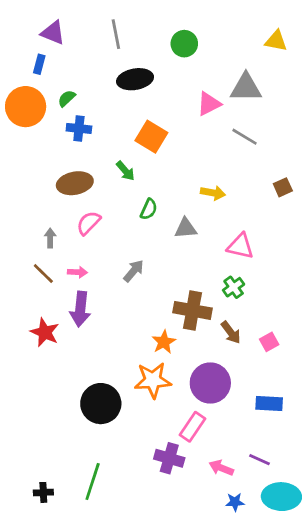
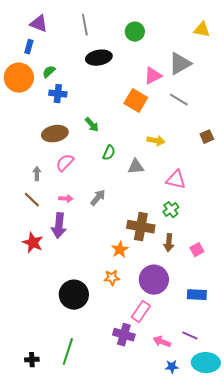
gray triangle: (246, 87) -> (180, 64), turned -30
orange square: (151, 137) -> (136, 101), moved
pink arrow: (78, 272) -> (66, 199), moved
brown arrow: (231, 332) -> (169, 243), turned 42
orange star: (153, 380) -> (112, 278), size x0.6

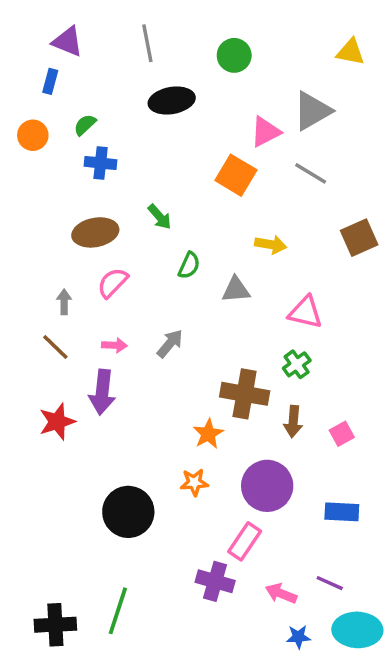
orange circle: (19, 78) -> (33, 135), size x0.6
brown square: (207, 137) -> (359, 238), size x1.5
red star: (33, 243) -> (57, 422), turned 30
black cross: (32, 360) -> (55, 625), size x1.6

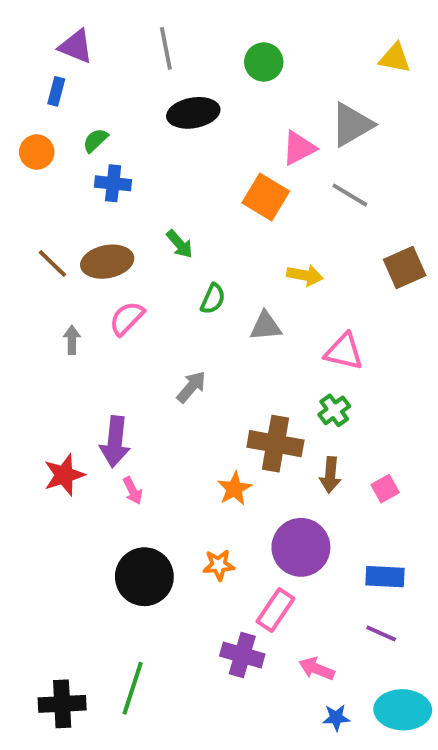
pink arrow: (114, 345) -> (133, 491), moved, turned 60
brown line: (55, 347) -> (52, 264), moved
orange star: (194, 482) -> (219, 565), moved
purple line: (330, 583) -> (381, 633), moved

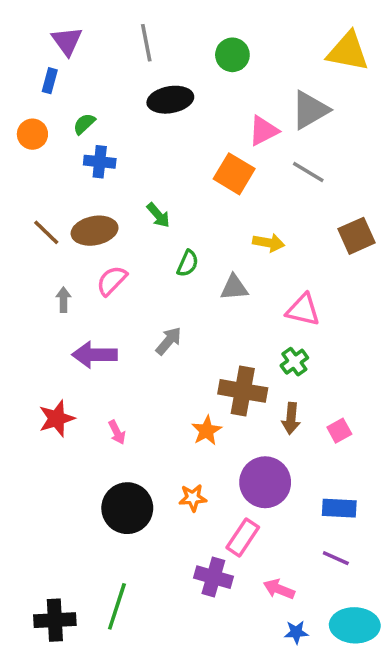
purple triangle: (76, 46) -> (67, 41), turned 32
yellow triangle: (395, 58) -> (348, 51), size x1.5
purple arrow: (115, 442) -> (95, 355), moved, turned 84

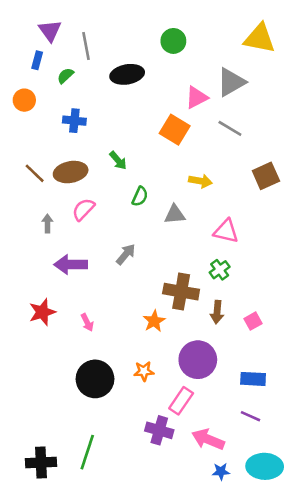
gray line: (146, 43) -> (86, 46), moved
green semicircle: (84, 124) -> (65, 76), moved
pink arrow: (279, 589) -> (208, 439), size x1.4

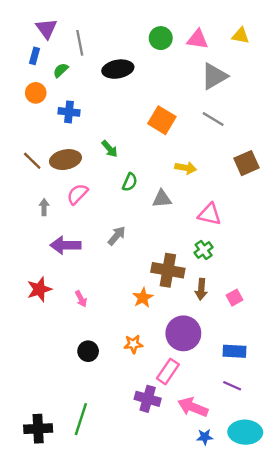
yellow triangle: (259, 38) -> (240, 36), size x0.6
pink triangle: (197, 98) -> (198, 39), moved, turned 35
orange circle: (24, 100) -> (36, 93), moved
black circle: (95, 379) -> (88, 351), size x0.6

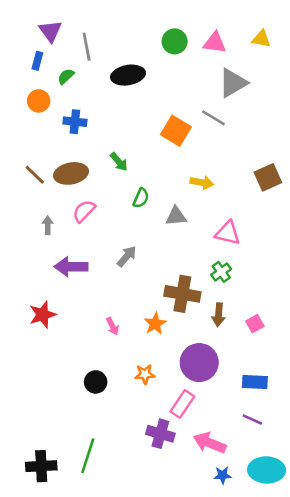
gray line: (213, 119) -> (213, 118), moved
pink arrow: (81, 299) -> (112, 326), moved

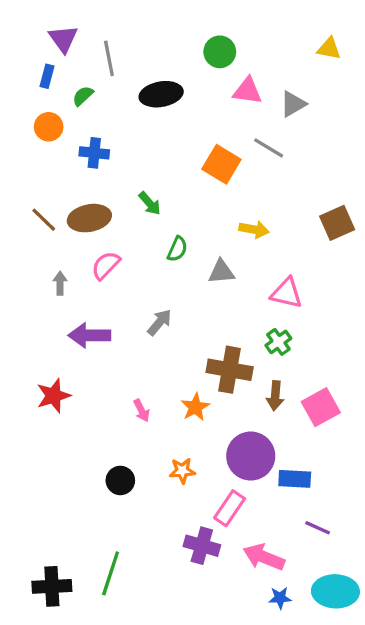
pink triangle: (215, 43) -> (247, 91), moved
gray triangle: (233, 83) -> (293, 104), size x0.7
pink square: (255, 324) -> (321, 407), size x1.6
blue rectangle: (255, 382) -> (295, 479), moved

